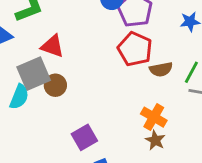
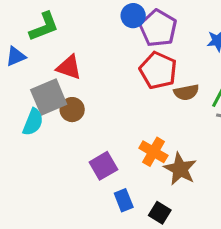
orange cross: (154, 117) -> (153, 152), moved
brown star: (155, 140) -> (180, 169), size x1.5

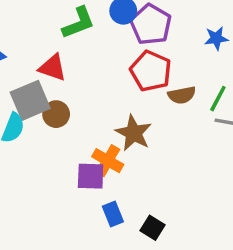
green L-shape: (44, 27) -> (78, 23), moved
orange cross: (153, 152) -> (108, 161), moved
purple square: (103, 166) -> (91, 176), turned 32
brown star: (180, 169) -> (134, 133), moved

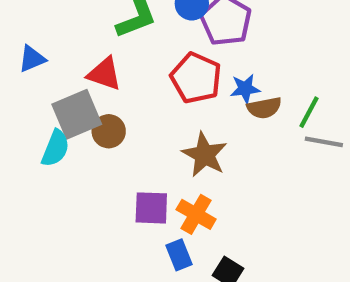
blue star: (216, 38) -> (245, 89), moved
red pentagon: (151, 71) -> (196, 78), moved
orange cross: (108, 161) -> (196, 214), moved

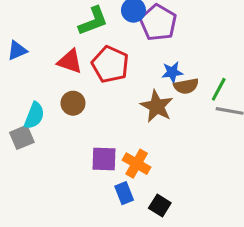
red pentagon: (196, 78) -> (110, 64), moved
gray square: (77, 114) -> (22, 137), moved, size x0.7
brown star: (205, 155) -> (157, 106), moved

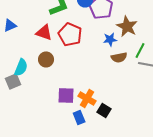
brown semicircle: (186, 86) -> (119, 57), moved
brown star: (157, 106) -> (127, 26), moved
black square: (160, 205) -> (104, 110), moved

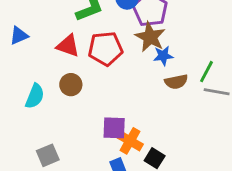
brown star: (127, 26) -> (150, 37), moved
red pentagon: (70, 34) -> (105, 49), turned -30
gray square: (13, 81) -> (48, 155), moved
purple square: (66, 95) -> (114, 128), moved

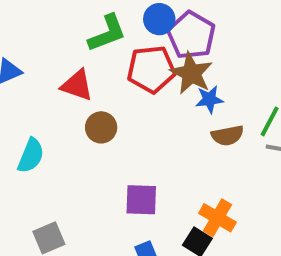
red pentagon: (105, 49) -> (151, 69), moved
brown circle: (71, 85) -> (101, 127), moved
orange cross: (130, 141) -> (217, 218), moved

